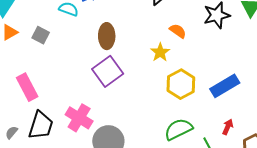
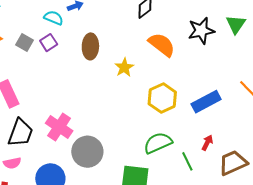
orange semicircle: (178, 31) -> (162, 45), size x1.6
yellow star: (160, 52) -> (124, 67), moved
purple square: (108, 71) -> (49, 43), moved, size x0.6

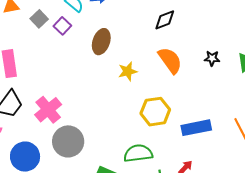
black star: (201, 31) -> (212, 58), size x0.6
purple square: (49, 43) -> (62, 26), turned -30

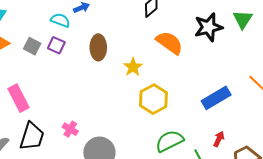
black star: (212, 58) -> (208, 27), size x1.8
pink cross: (48, 110) -> (70, 129), size x0.6
yellow hexagon: (155, 112) -> (153, 99), moved

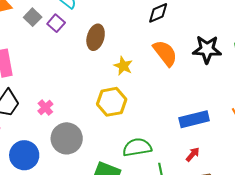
yellow star: (133, 67) -> (123, 66), turned -30
yellow hexagon: (153, 99) -> (112, 102), moved
red arrow: (219, 139) -> (193, 154), moved

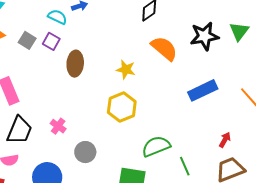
brown ellipse: (96, 37) -> (75, 64), moved
blue rectangle: (194, 119) -> (203, 90), moved
gray circle: (67, 138) -> (85, 152), size x0.7
red arrow: (193, 154) -> (225, 140), moved

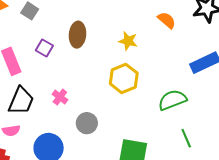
purple square: (51, 41) -> (44, 48), moved
orange semicircle: (164, 48) -> (167, 20), size x0.7
green semicircle: (156, 146) -> (172, 100), moved

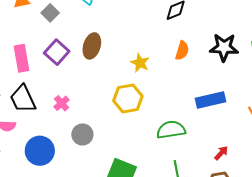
orange semicircle: (167, 20) -> (182, 51), turned 54
purple square: (44, 48) -> (57, 52), size x1.4
black trapezoid: (21, 101) -> (23, 99), turned 120

